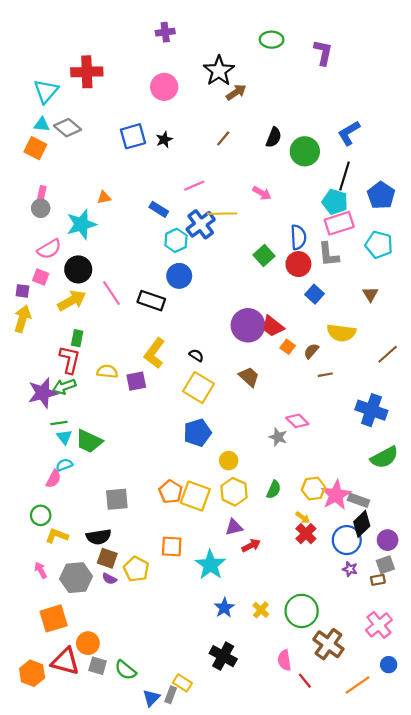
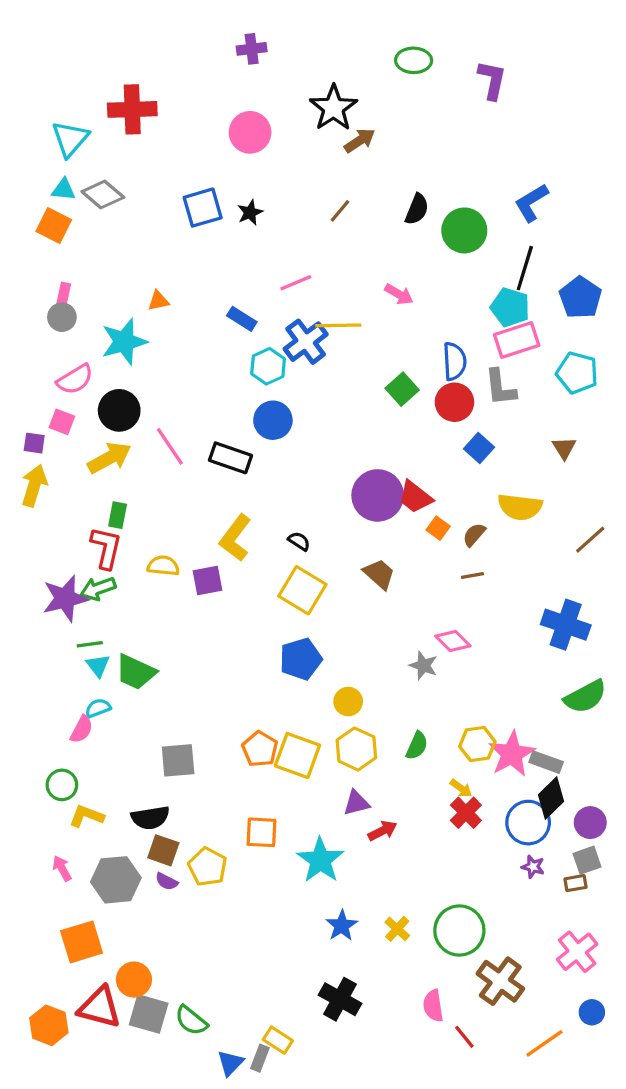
brown line: (325, 375) -> (472, 576), moved
gray square: (98, 666) -> (149, 1014), size x1.4

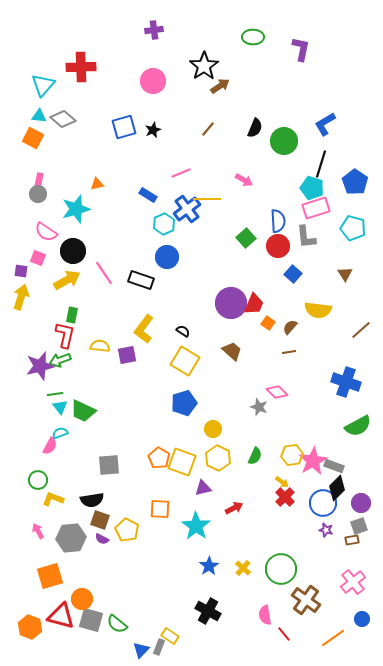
pink semicircle: (75, 379) -> (46, 232), turned 65
red trapezoid: (415, 497) -> (254, 304), turned -105
purple triangle: (356, 803) -> (203, 488), moved

